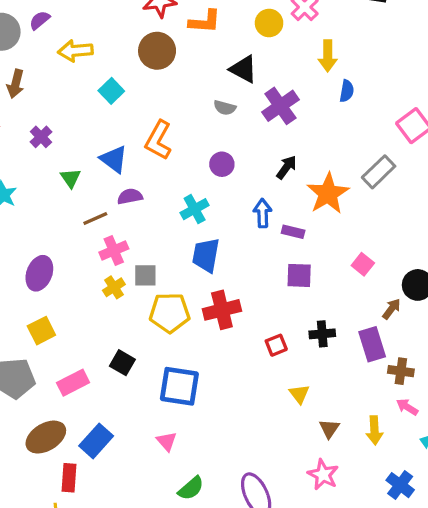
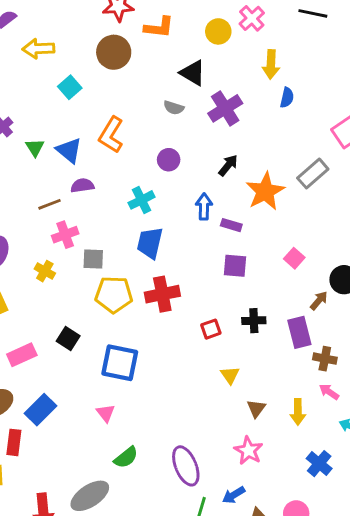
green triangle: (71, 178) -> (35, 147), moved
yellow cross: (114, 287) -> (45, 271), moved, turned -30

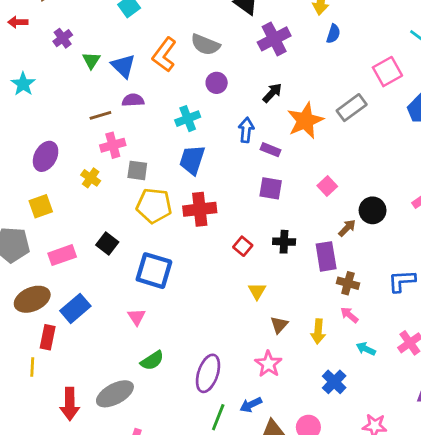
gray semicircle: (174, 108) -> (205, 45), moved, size x1.5
red square: (211, 329) -> (243, 246), turned -36
purple ellipse: (186, 466) -> (208, 373), turned 36

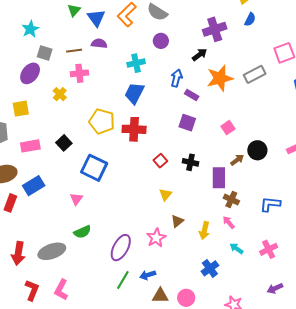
purple cross: (274, 39) -> (215, 29), moved
cyan star: (23, 84) -> (30, 29), moved
gray square: (137, 170) -> (45, 53), moved
pink star: (268, 364) -> (156, 238), moved

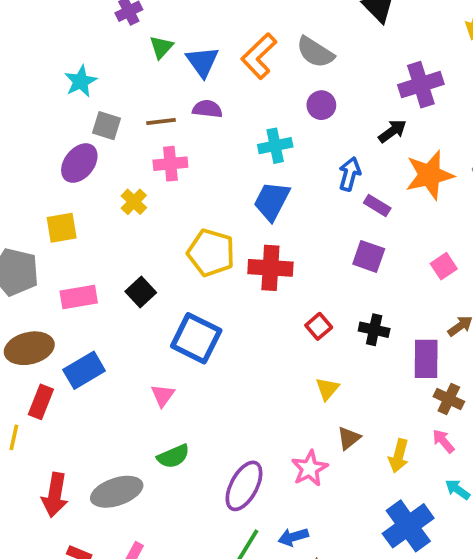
blue cross: (210, 268) -> (408, 526), size x1.5

